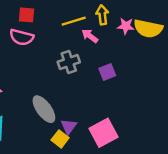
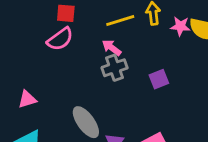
pink arrow: (90, 36) -> (112, 48), moved
pink semicircle: (22, 37) -> (60, 39), turned -50

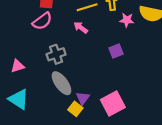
pink star: (180, 26) -> (127, 20), moved
gray cross: (115, 68) -> (56, 54), moved

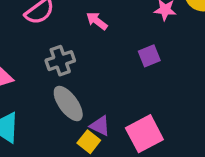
purple triangle: (83, 98) -> (100, 126), turned -40

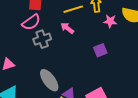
gray cross: (60, 61) -> (42, 39), moved

